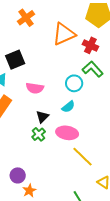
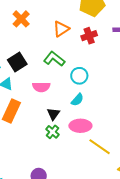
orange triangle: (64, 34) -> (61, 29), size x0.7
red cross: (90, 45) -> (89, 36), turned -35
green L-shape: (93, 69) -> (54, 59), moved

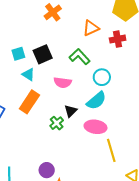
cyan semicircle: (77, 100) -> (96, 101), size x1.5
green cross: (52, 132) -> (57, 123), moved
yellow line: (100, 147) -> (111, 150), turned 30

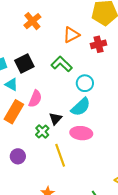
pink semicircle: (63, 82) -> (35, 99), moved, turned -72
yellow line: (111, 150) -> (60, 155), moved
purple circle: (47, 170) -> (18, 156), moved

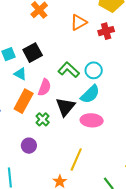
green L-shape: (62, 64) -> (69, 70), moved
black triangle: (55, 119) -> (65, 107), size x1.5
green cross: (42, 131) -> (43, 119), moved
yellow line: (60, 155) -> (76, 159), moved, turned 45

